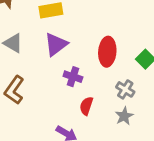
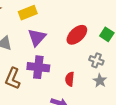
red ellipse: (107, 52) -> (77, 35), turned 55
purple cross: (73, 77) -> (38, 67), moved, size x1.5

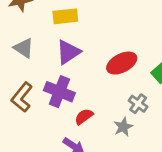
red semicircle: (70, 79) -> (84, 117), moved, turned 32
gray star: (100, 81) -> (123, 127), moved

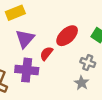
red semicircle: (84, 117) -> (46, 53), moved

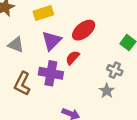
red ellipse: (67, 36) -> (84, 30), moved

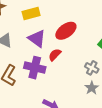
purple triangle: (52, 41) -> (37, 39), turned -42
gray star: (107, 91) -> (92, 88), moved

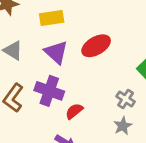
red semicircle: (55, 55) -> (74, 111), moved

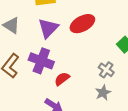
purple triangle: (56, 52) -> (48, 28), turned 30

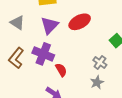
red semicircle: (62, 79) -> (61, 70), turned 96

